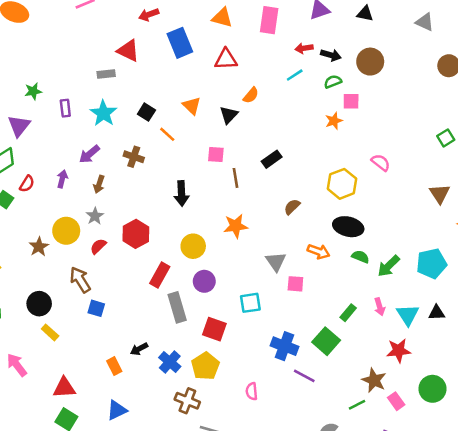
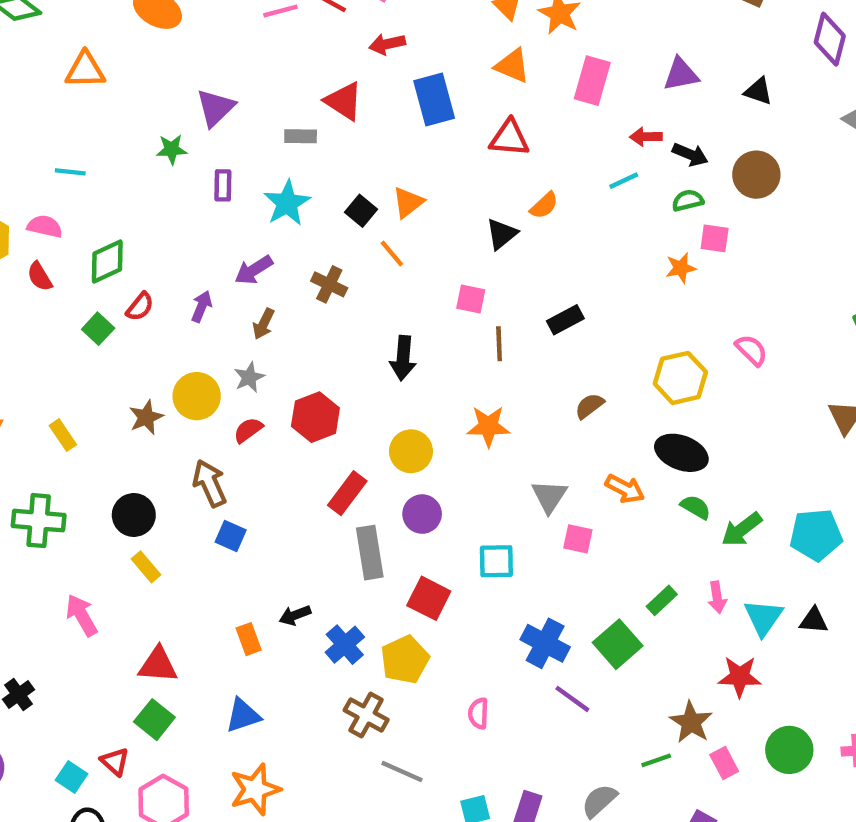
orange triangle: (192, 106) -> (408, 202), moved, turned 30
purple triangle: (19, 126) -> (215, 108), moved

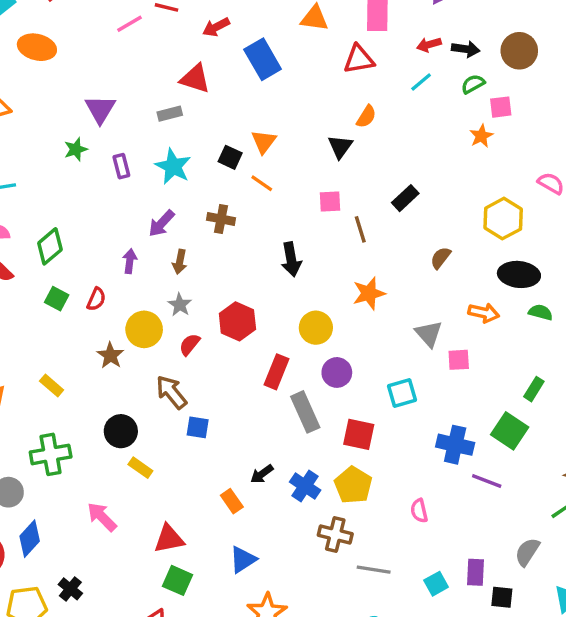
red triangle: (509, 138) -> (359, 59), moved
red semicircle: (140, 307) -> (96, 299), moved

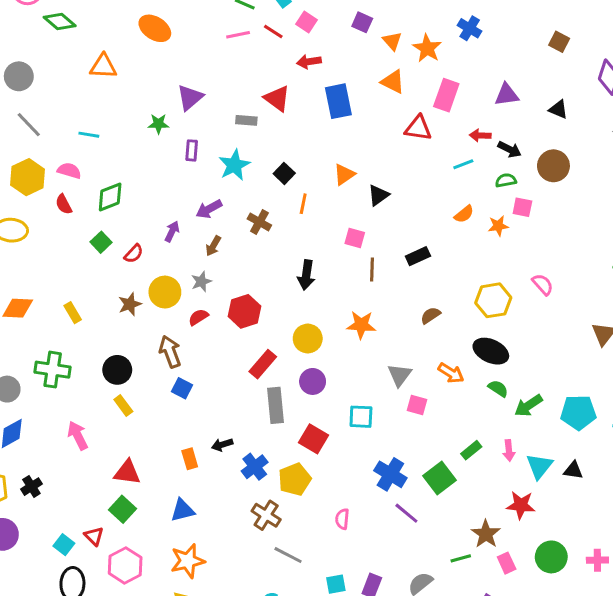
orange semicircle: (366, 117) -> (464, 214), moved
orange triangle: (264, 142) -> (344, 174), moved
orange line: (262, 183) -> (303, 204), turned 48

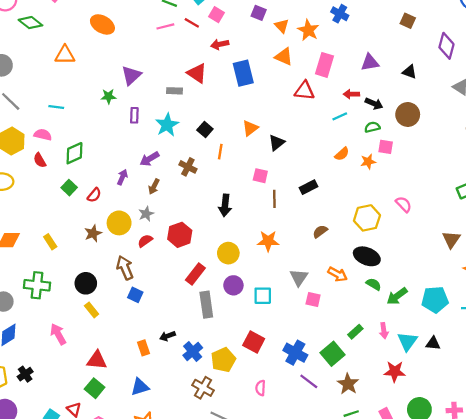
cyan square: (361, 417) -> (263, 296), moved
red square: (314, 439) -> (254, 342), moved
brown star: (486, 534) -> (348, 384), moved

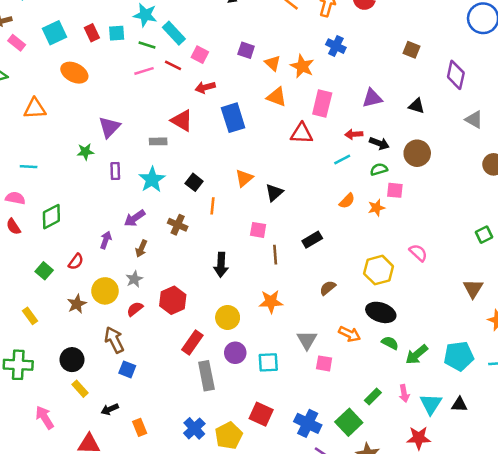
green square: (69, 188) -> (44, 271), moved
black arrow: (167, 336) -> (110, 409), moved

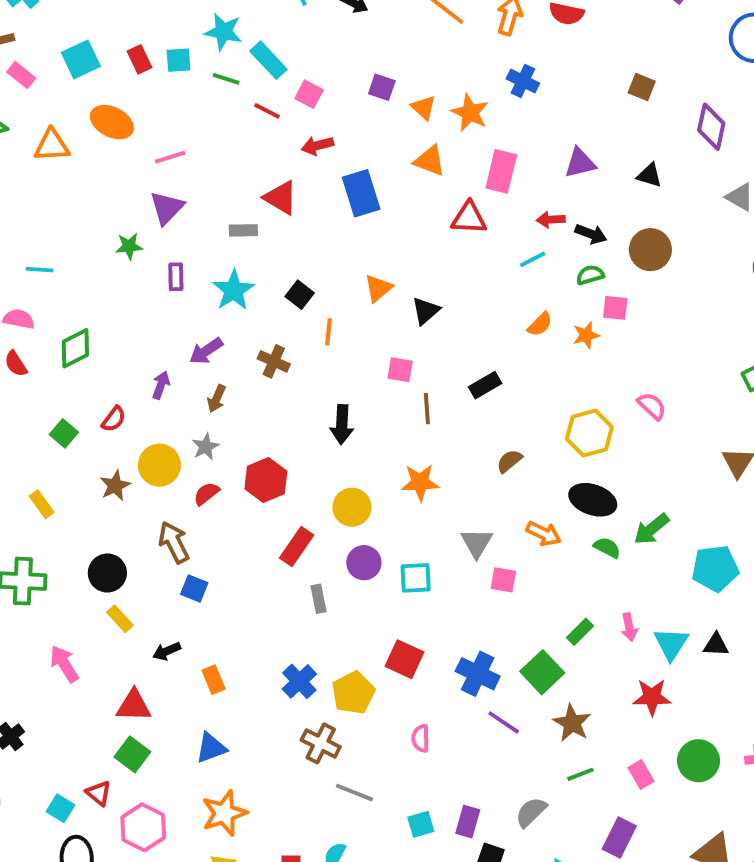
pink line: (144, 71) -> (170, 157), moved
orange triangle: (35, 109) -> (52, 145), moved
green arrow: (417, 355) -> (651, 529), moved
gray rectangle: (206, 376) -> (319, 599), size x0.6

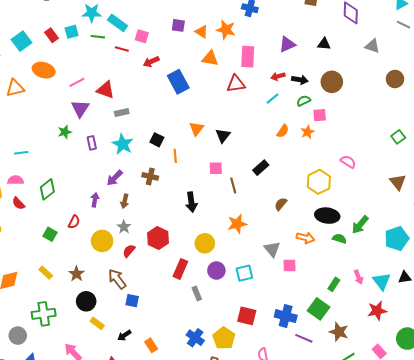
red triangle: (281, 198) -> (106, 90), moved
brown star: (115, 486) -> (77, 274), moved

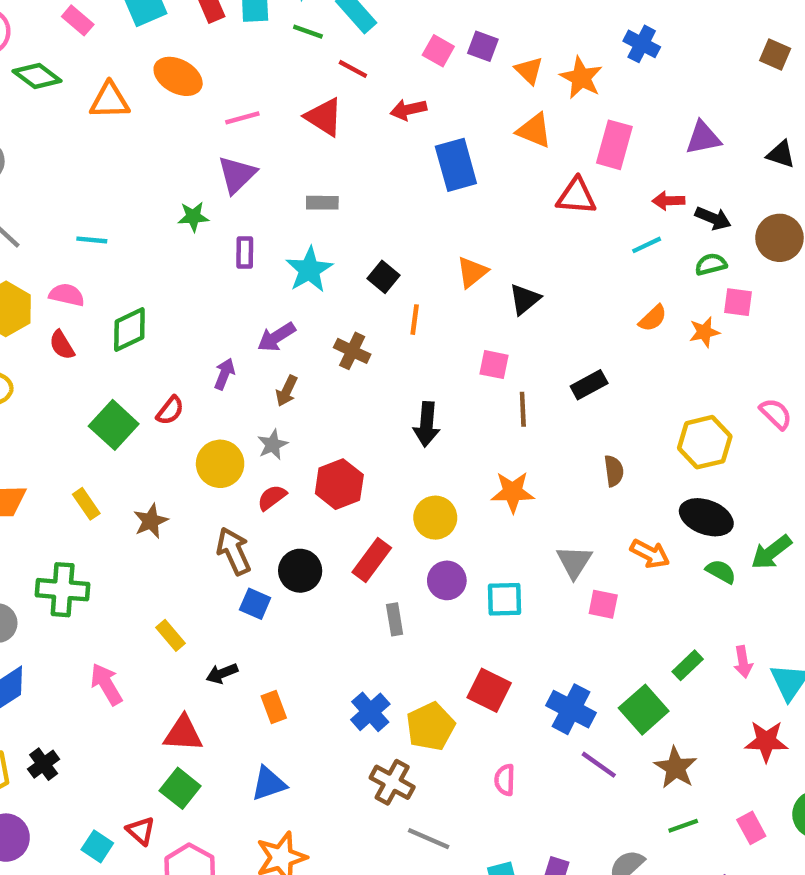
pink square: (142, 36) -> (438, 51), moved
red triangle: (106, 90) -> (324, 117), moved
brown semicircle: (281, 204) -> (614, 471), turned 120
green square: (50, 234) -> (114, 425), size x1.5
black circle: (86, 301) -> (300, 571), moved

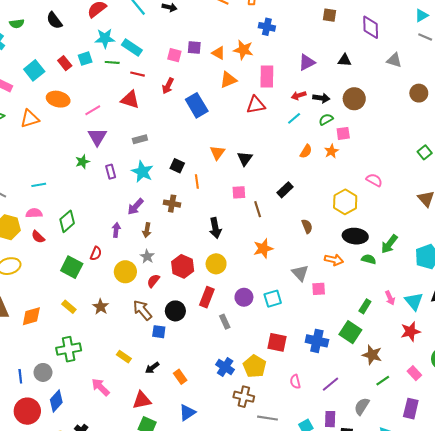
red arrow: (408, 110) -> (168, 86), turned -35
orange triangle: (534, 131) -> (228, 80), turned -30
yellow circle: (435, 518) -> (216, 264), moved
purple line: (599, 765) -> (331, 384), moved, turned -60

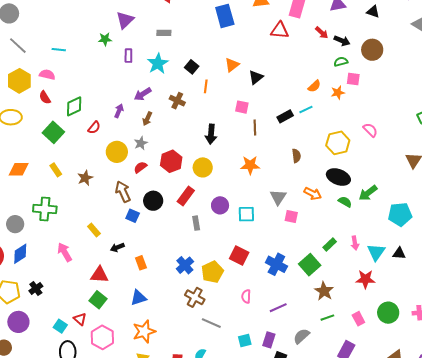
red arrow: (299, 95) -> (322, 33), turned -136
cyan line: (294, 118) -> (306, 109), moved
green diamond: (67, 221) -> (74, 106), moved
green square: (72, 267) -> (53, 132), moved

